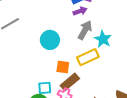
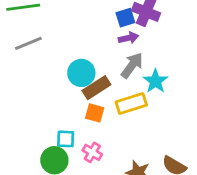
brown rectangle: (70, 82) -> (96, 88), moved

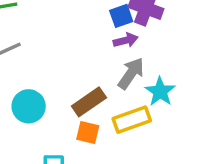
cyan circle: (81, 73) -> (29, 106), moved

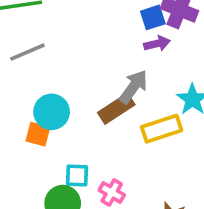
gray arrow: (131, 73) -> (133, 87), moved
orange square: (88, 133) -> (38, 134), moved

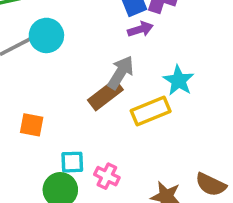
cyan circle: (52, 112) -> (46, 35), moved

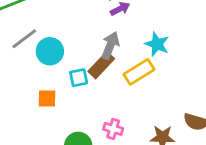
cyan circle: (46, 35) -> (50, 51), moved
cyan square: (72, 162) -> (79, 78), moved

